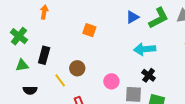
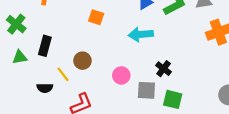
cyan arrow: (145, 49) -> (141, 34), moved
black semicircle: (30, 90) -> (45, 88), moved

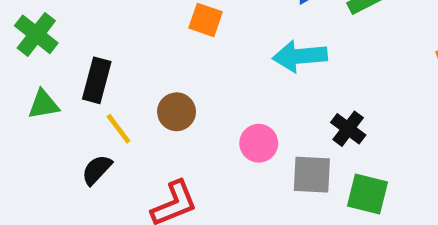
yellow line: (63, 74) -> (119, 129), moved
black semicircle: (45, 88) -> (97, 170), turned 133

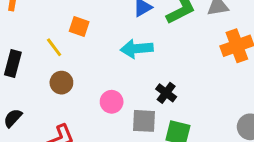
yellow line: (119, 129) -> (54, 47), moved

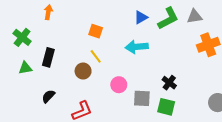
yellow line: (54, 47) -> (96, 56), moved
black cross: (166, 93) -> (169, 83), moved

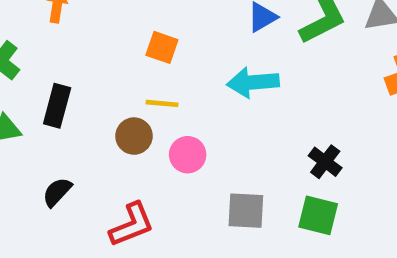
yellow line: (96, 56) -> (162, 103), turned -48
pink circle: (119, 85) -> (188, 155), moved
gray square: (142, 98) -> (246, 211), moved

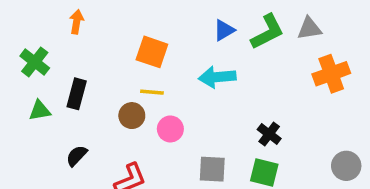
orange square: (162, 47) -> (152, 52), size x1.4

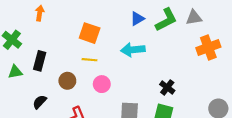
brown circle: (132, 116) -> (67, 81), moved

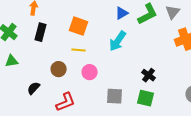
gray triangle: (194, 18) -> (173, 12), turned -42
cyan arrow: (133, 50) -> (118, 41), turned -50
black rectangle: (40, 61) -> (41, 32), moved

